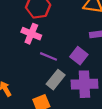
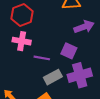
gray rectangle: (56, 80) -> (53, 77), turned 36

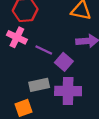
purple line: (42, 58) -> (44, 50), moved

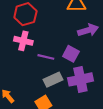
purple line: (44, 50) -> (46, 57), moved

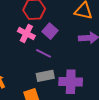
purple square: (71, 54) -> (50, 31), moved

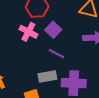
purple line: (44, 53) -> (57, 54), moved

